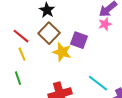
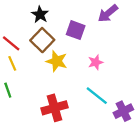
pink star: (105, 24) -> (96, 62), moved
purple square: (79, 40) -> (76, 30), moved

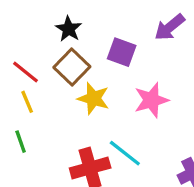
pink star: (96, 62) -> (151, 100), size x1.5
cyan line: (97, 96) -> (125, 153), moved

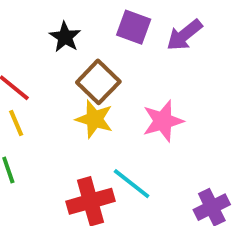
purple square: (122, 52) -> (134, 27), moved
brown square: (72, 67) -> (98, 82), moved

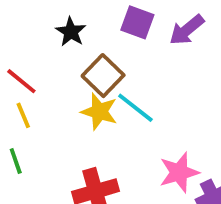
pink star: (163, 121) -> (179, 172), moved
cyan line: (132, 184) -> (135, 108), moved

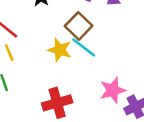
brown square: (103, 76) -> (79, 26), moved

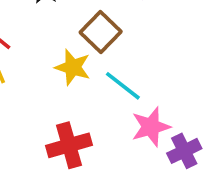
cyan line: (84, 47) -> (123, 86), moved

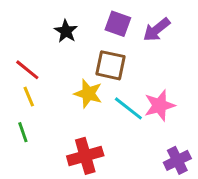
brown square: (101, 32) -> (110, 65), turned -32
pink star: (151, 127) -> (159, 105), moved

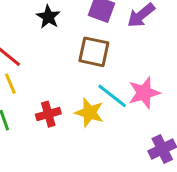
yellow star: (88, 94) -> (89, 113), moved
red cross: (85, 156) -> (48, 114), moved, size x0.7

